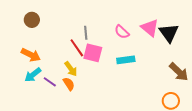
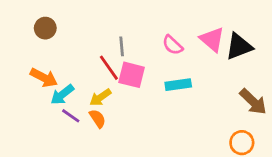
black triangle: (169, 33) -> (239, 46), turned 45
yellow arrow: (71, 69) -> (100, 97), turned 91
cyan arrow: (33, 75) -> (62, 95), moved

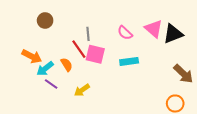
brown circle: (45, 28) -> (45, 20), moved
yellow arrow: (100, 97) -> (82, 90), moved
orange semicircle: (98, 119) -> (67, 65), moved

